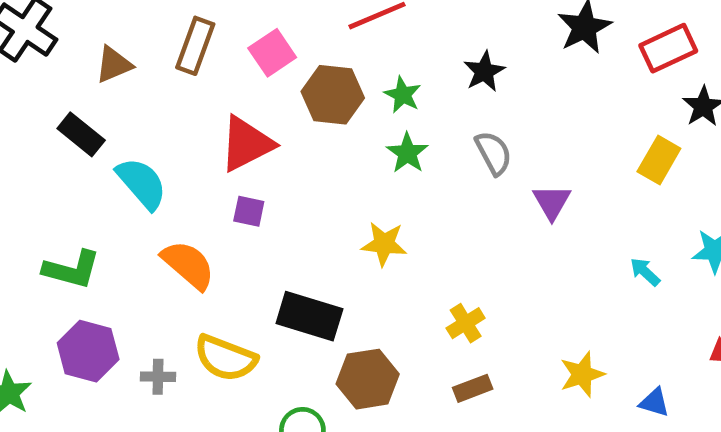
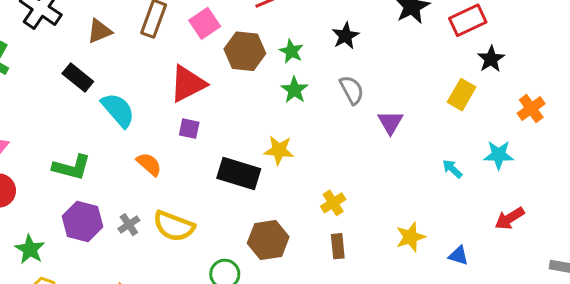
orange semicircle: (188, 265) -> (149, 164), size x0.7
black rectangle: (309, 316) -> (239, 173), moved
gray cross: (158, 377) -> (129, 225), moved, turned -35
brown rectangle: (473, 388) -> (338, 246), turned -75

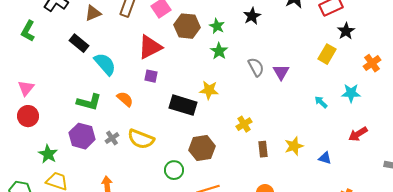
gray semicircle: (352, 90) -> (256, 67), moved
green L-shape: (72, 167) -> (89, 102), moved
brown rectangle: (338, 246) -> (263, 149), moved

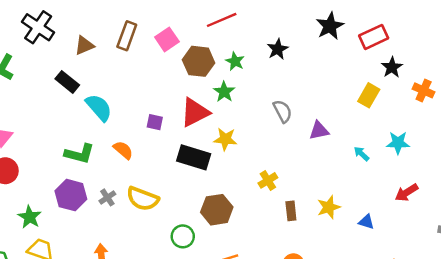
red triangle: (150, 47) -> (195, 112), moved
green star: (219, 51) -> (224, 92), moved
orange cross: (372, 63) -> (424, 90), moved, turned -30
purple triangle: (281, 72) -> (319, 131), moved, turned 48

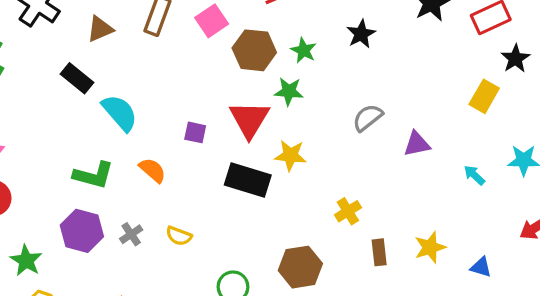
green star: (224, 92) -> (289, 91), turned -30
gray semicircle: (282, 111) -> (368, 118), turned -100
red triangle: (195, 112) -> (249, 119), turned -32
yellow semicircle: (143, 199) -> (179, 236), size x0.6
brown hexagon: (217, 210) -> (300, 267), moved

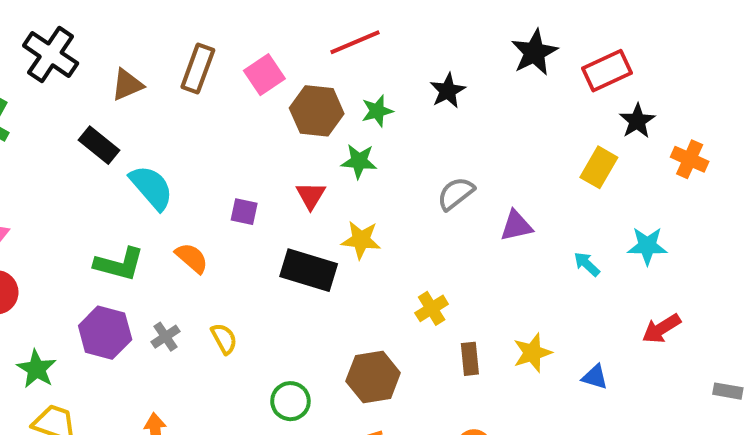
green star: (304, 50) -> (377, 111), turned 30
red triangle: (249, 119) -> (311, 196), size x0.6
yellow semicircle: (179, 236) -> (224, 339), turned -140

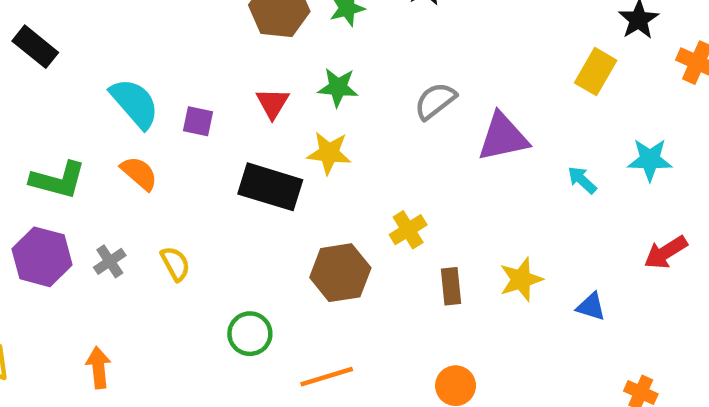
green star: (359, 161) -> (338, 87), moved
cyan semicircle: (151, 187) -> (135, 103), moved
purple triangle: (516, 226) -> (503, 137), size x1.4
brown hexagon: (373, 377) -> (340, 273), moved

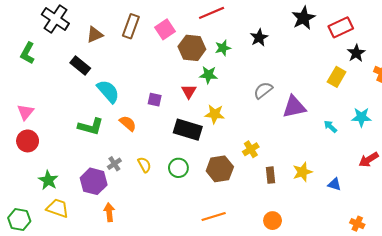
green star: (338, 87) -> (208, 75), moved
cyan semicircle: (135, 103) -> (108, 91), moved
purple hexagon: (42, 257) -> (94, 181), moved
green circle: (250, 334) -> (178, 168), moved

